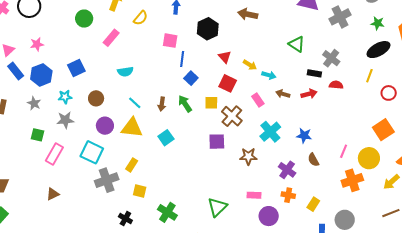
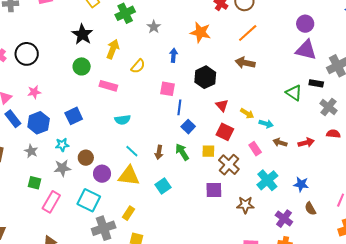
pink rectangle: (111, 38) -> (108, 86), turned 66
black rectangle: (314, 73) -> (316, 83), moved
brown circle: (96, 98) -> (86, 158), moved

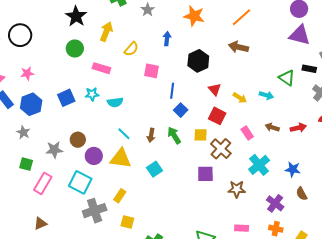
pink square: (168, 89) -> (152, 71), moved
cyan arrow: (266, 124) -> (266, 95), moved
cyan star: (62, 145) -> (92, 94), moved

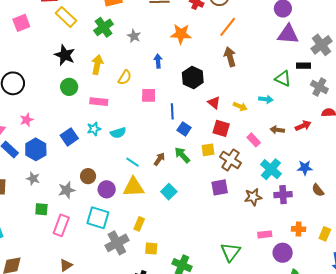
brown arrow: (238, 47) -> (230, 57), turned 72
brown arrow: (151, 135) -> (159, 159), turned -144
purple cross: (275, 203) -> (283, 195), moved, turned -30

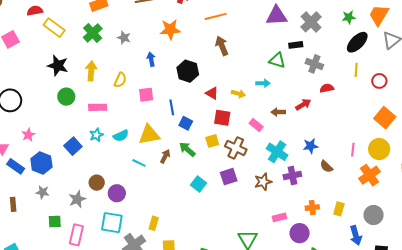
orange line: (228, 27) -> (216, 16), turned 45
yellow triangle: (134, 187) -> (149, 135), moved
cyan square: (169, 192) -> (198, 184), moved

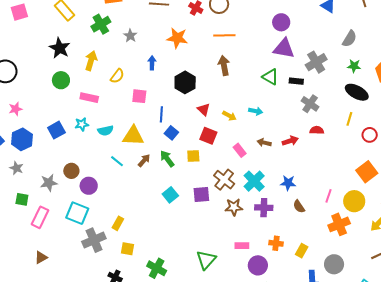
black ellipse: (357, 42) -> (357, 92), turned 60
green triangle: (277, 60) -> (270, 77), moved
brown cross: (236, 148) -> (224, 180), moved

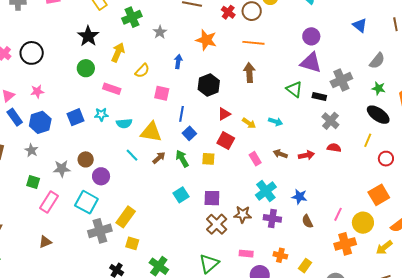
red triangle: (204, 109) -> (224, 114), turned 40
brown cross: (224, 180) -> (217, 224), moved
yellow rectangle: (118, 223) -> (126, 217), size x1.5

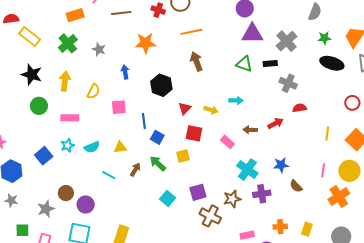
yellow triangle: (151, 132) -> (120, 147), size x0.6
yellow line: (368, 140) -> (327, 133), moved

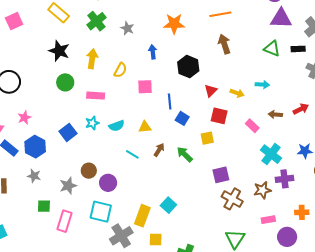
green arrow: (158, 163) -> (185, 154), moved
cyan square: (168, 198) -> (168, 205), moved
brown star: (232, 199) -> (262, 190), moved

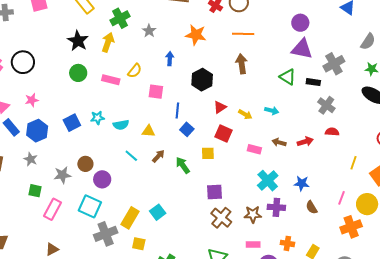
yellow arrow: (92, 59) -> (108, 42), moved
pink rectangle: (96, 96) -> (111, 80), moved
pink rectangle: (252, 126) -> (254, 149), turned -40

